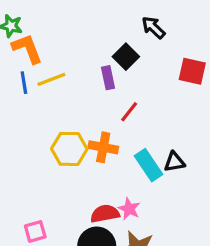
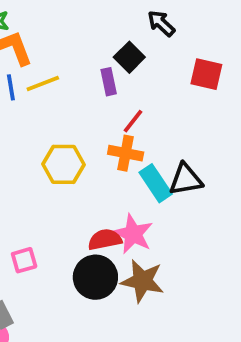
orange cross: (103, 147) -> (126, 153), moved
black triangle: (174, 162) -> (186, 179), size x1.4
pink star: (129, 209) -> (133, 234), size x1.5

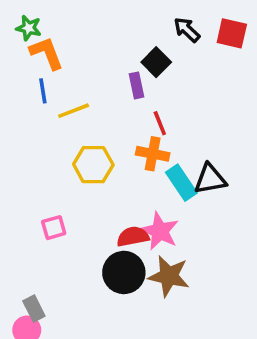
red square: (206, 74) -> (232, 33), moved
yellow line: (43, 84) -> (74, 111), moved
red line: (133, 121) -> (160, 123), turned -60
pink square: (24, 260) -> (54, 228), moved

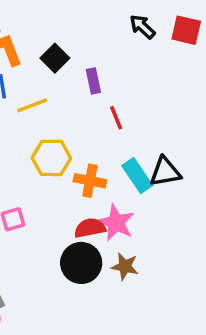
black square: (156, 62) -> (55, 58), moved
orange cross: (153, 154) -> (90, 181), moved
brown star: (169, 276) -> (125, 266), size x0.7

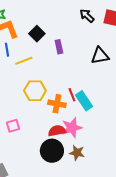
red line: (116, 118) -> (72, 95), moved
black triangle: (165, 172) -> (100, 56), moved
pink star: (116, 223) -> (72, 128), turned 30

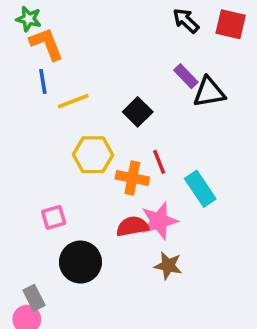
black square: (37, 34) -> (138, 112), moved
purple rectangle: (59, 47) -> (186, 76), moved, turned -32
cyan rectangle: (84, 101) -> (200, 189), moved
black circle: (52, 151) -> (80, 262), moved

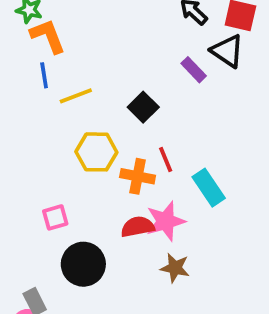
black triangle: (209, 92) -> (227, 51), moved, turned 44

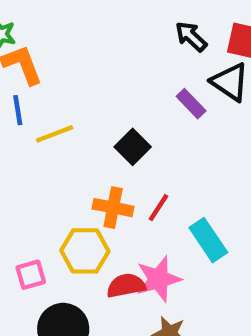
yellow hexagon: (96, 152) -> (85, 251), moved
red line: (166, 159) -> (159, 208), turned 55
orange cross: (138, 176) -> (113, 208), moved

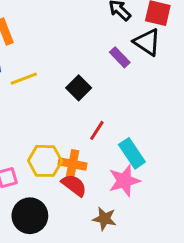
orange cross: (113, 208) -> (73, 164), moved
pink star: (159, 279) -> (124, 181), moved
red semicircle: (126, 286) -> (74, 185), turned 48

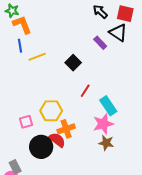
orange cross: (73, 164) -> (66, 129), moved, turned -30
red semicircle: (74, 185) -> (57, 140), moved
brown star: (105, 219) -> (106, 143), moved

